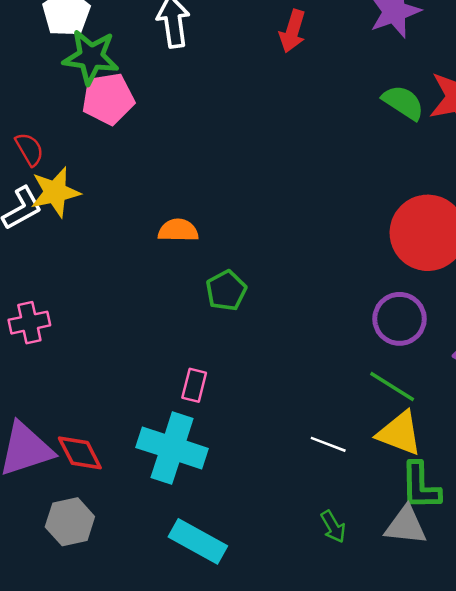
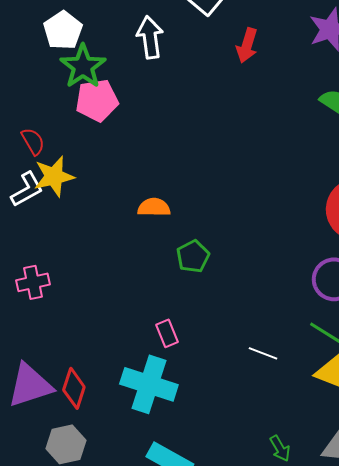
green star: (91, 57) -> (83, 66), turned 30
pink rectangle: (194, 385) -> (167, 333), turned -36
white line: (328, 444) -> (263, 353), moved
red diamond: (80, 453) -> (74, 388), turned 45

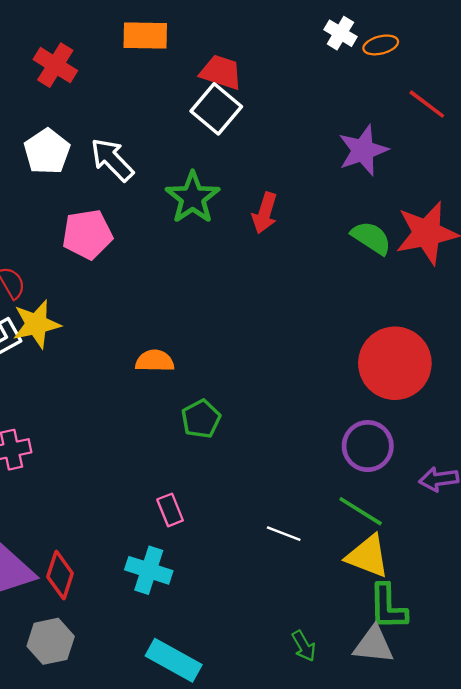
white arrow: (150, 37) -> (112, 160), moved, turned -36
red arrow: (247, 45) -> (265, 213), moved
green star: (83, 66) -> (193, 198), moved
cyan cross: (149, 384) -> (149, 570), size x0.7

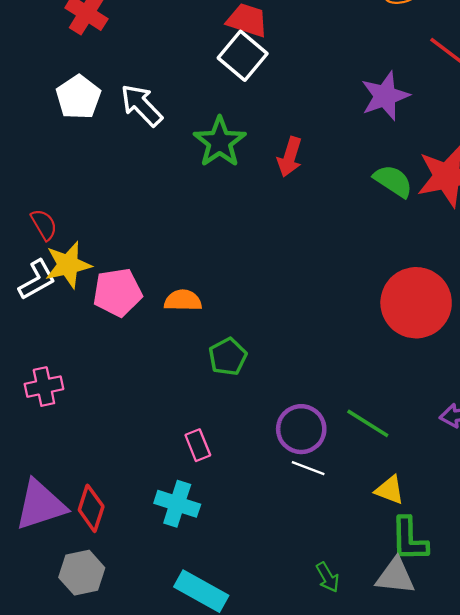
pink pentagon: (87, 234) -> (117, 292), moved
purple circle: (368, 446) -> (301, 429), moved
green line: (361, 511) -> (368, 423), moved
yellow triangle: (368, 556) -> (390, 490), size x0.7

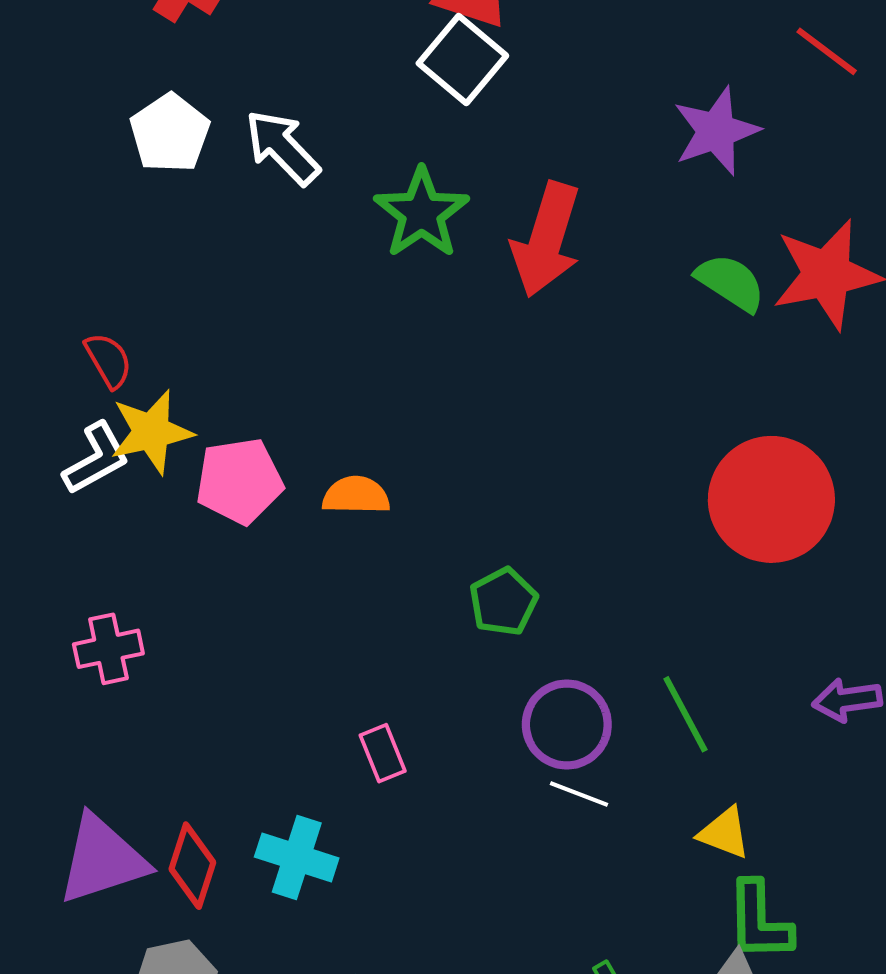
red arrow: (290, 157) -> (546, 240), size x1.6
green pentagon: (228, 357) -> (503, 602), moved
green line: (368, 423) -> (685, 714), turned 30
cyan cross: (177, 504) -> (297, 858), moved

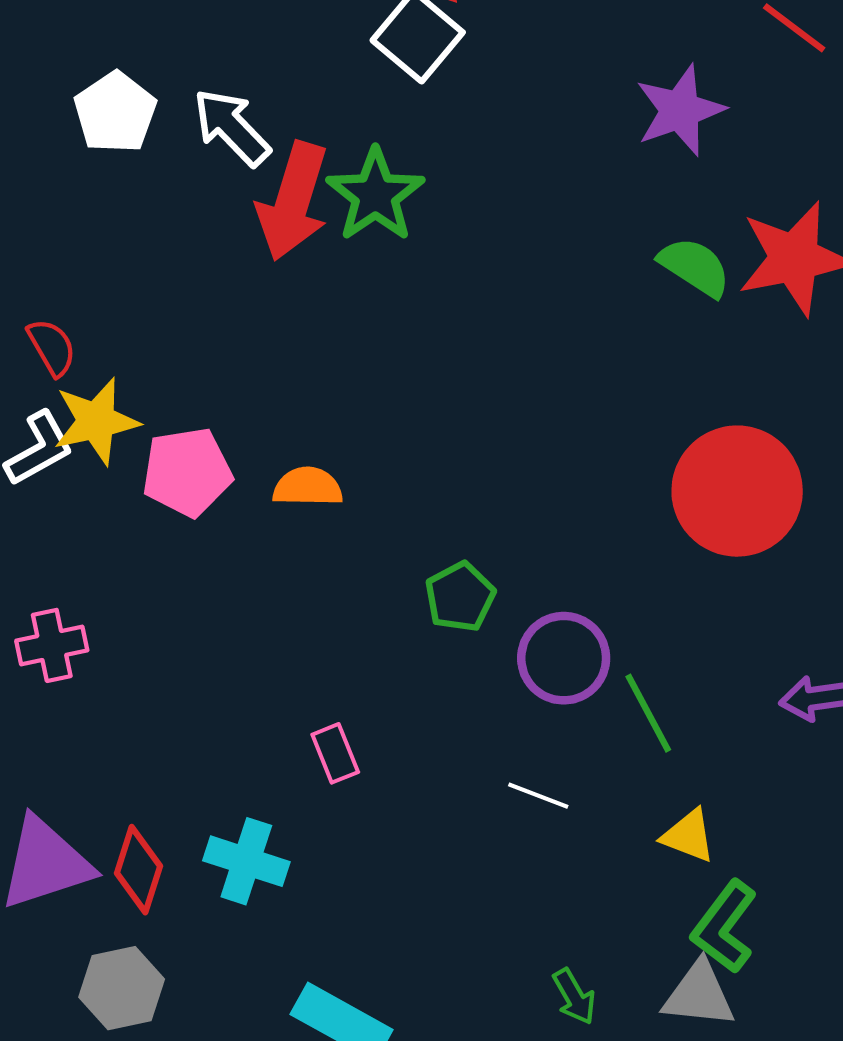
red arrow: (546, 240) -> (293, 201), moved
purple circle: (567, 725) -> (564, 658), moved
green L-shape: (759, 921) -> (724, 927), turned 38

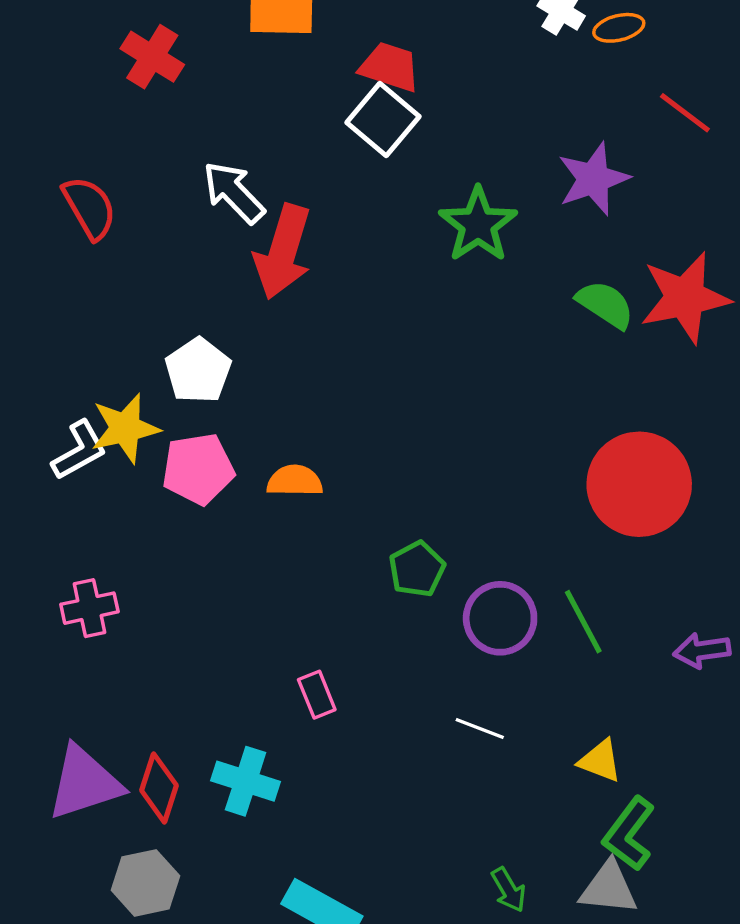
white pentagon: (115, 112) -> (198, 371), moved
green star: (375, 195) -> (478, 225), moved
red semicircle: (52, 347) -> (89, 208), moved, size x1.4
green line: (648, 713) -> (583, 622), moved

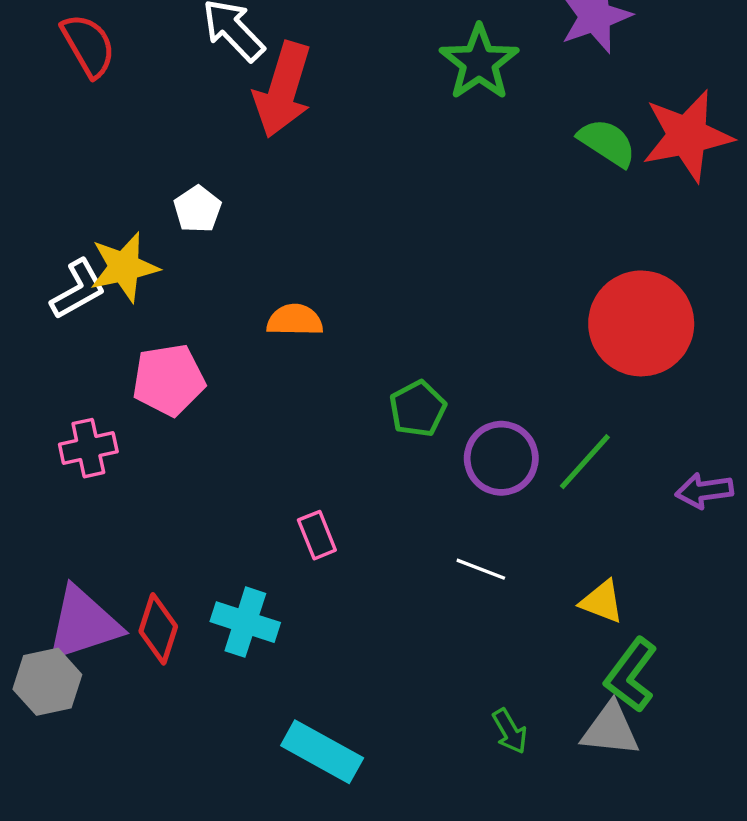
white pentagon: (198, 371) -> (198, 209), size x0.7
pink pentagon: (198, 469) -> (169, 380), moved
green line: (583, 622) -> (585, 462), turned 70
gray hexagon: (145, 883) -> (47, 682), moved

